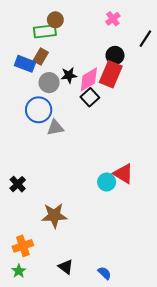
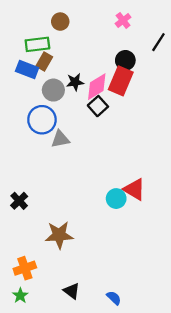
green rectangle: (45, 31) -> (37, 44), moved

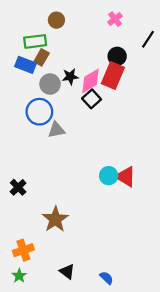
cyan circle: (116, 199) -> (109, 176), moved
brown star: (59, 235) -> (55, 219), turned -30

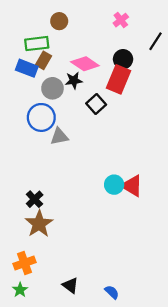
pink diamond: (91, 81) -> (85, 64), moved, turned 65
black cross: (18, 187) -> (35, 199), moved
brown star: (55, 219) -> (39, 224), moved

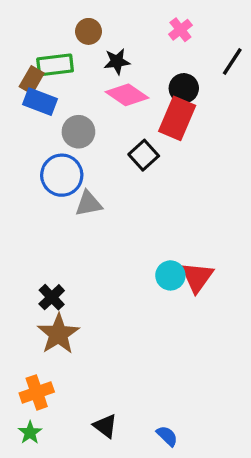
brown rectangle: (44, 60) -> (32, 80), moved
black star: (74, 80) -> (117, 62), moved
red triangle: (132, 186) -> (197, 277), turned 35

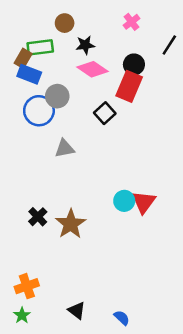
blue circle: (62, 175) -> (39, 111), moved
brown star: (58, 334) -> (71, 224), moved

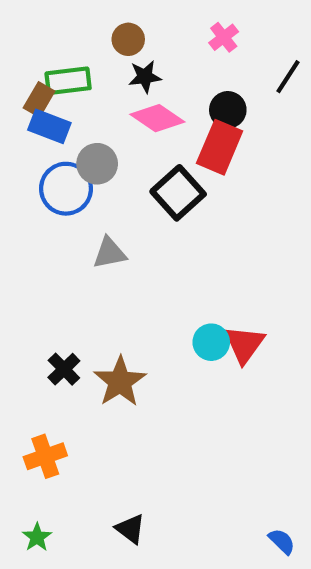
brown circle: (65, 23) -> (128, 39), moved
black square: (105, 113) -> (178, 193), size x1.4
orange cross: (27, 286) -> (45, 456), moved
blue semicircle: (122, 318) -> (282, 541), moved

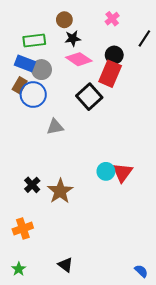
brown rectangle: (39, 99) -> (20, 85), moved
gray circle: (97, 164) -> (42, 70), moved

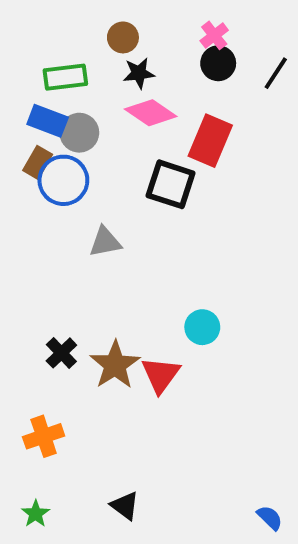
black circle: (114, 55) -> (218, 63), moved
black square: (89, 97) -> (171, 184), turned -30
red triangle: (123, 172) -> (161, 375), moved

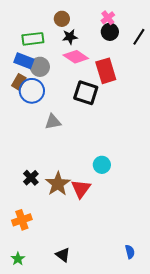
red rectangle: (210, 141) -> (106, 71), turned -40
blue semicircle: (270, 518) -> (130, 252), moved, turned 32

